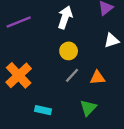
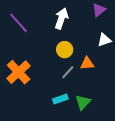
purple line: (19, 22) -> (19, 23), turned 70
orange triangle: (98, 78) -> (87, 64), moved
cyan rectangle: (43, 110) -> (60, 99), moved, turned -32

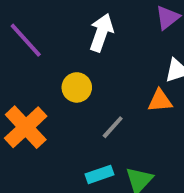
yellow circle: (65, 50) -> (77, 87), moved
orange triangle: (87, 64) -> (160, 101), moved

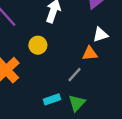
gray line: (113, 127) -> (74, 75), moved

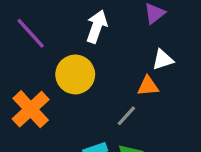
yellow circle: (38, 45) -> (75, 74), size x1.5

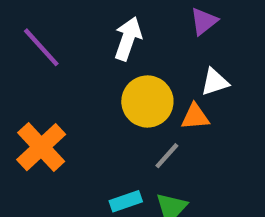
yellow circle: (75, 74) -> (147, 101), moved

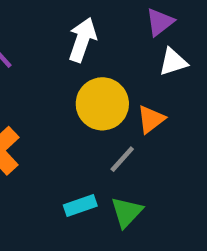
white triangle: (215, 82) -> (173, 62), moved
orange triangle: (195, 117) -> (151, 119), turned -32

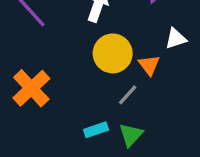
white triangle: (173, 62) -> (176, 39), moved
orange triangle: (151, 119) -> (149, 65), turned -30

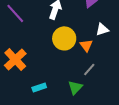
gray line: (128, 95) -> (89, 69), moved
cyan rectangle: (96, 130) -> (39, 87), moved

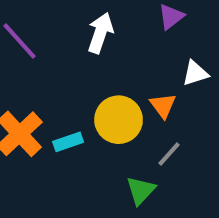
yellow circle: (64, 38) -> (119, 120), moved
cyan rectangle: (39, 87) -> (68, 142), moved

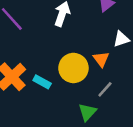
cyan rectangle: (68, 142) -> (42, 82), turned 48

